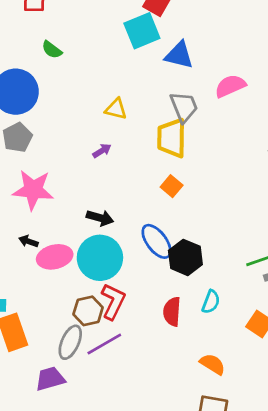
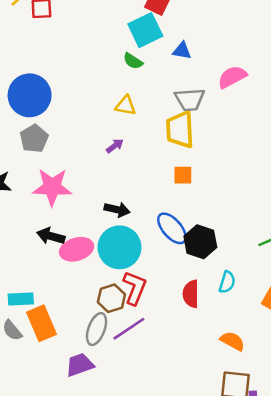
green semicircle: (52, 50) -> (133, 61), moved
blue triangle: (179, 55) -> (182, 51), size x0.7
gray trapezoid: (184, 107) -> (190, 100), turned 112
orange square: (172, 186) -> (183, 175), turned -36
black arrow: (28, 241) -> (51, 236), size x1.5

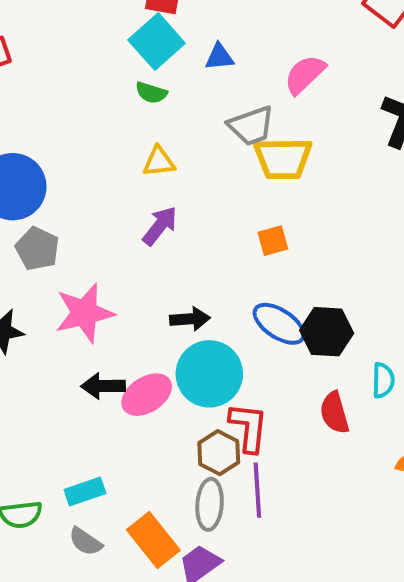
yellow trapezoid: (180, 130) -> (283, 159), moved, turned -72
purple arrow: (115, 146) -> (160, 226), size x1.5
orange rectangle: (41, 323) -> (153, 540), moved
purple line: (129, 329) -> (257, 490), turned -44

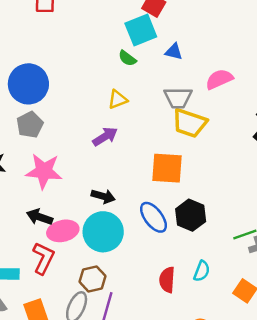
yellow triangle: (159, 162) -> (118, 99), turned -35
orange square: (273, 241) -> (167, 168), size x1.8
black hexagon: (327, 332) -> (191, 215), moved
red L-shape: (249, 427) -> (43, 258), moved

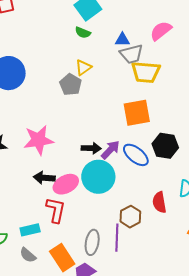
blue triangle: (174, 52) -> (122, 40), moved
gray pentagon: (30, 125) -> (71, 85), moved
purple arrow: (105, 137) -> (110, 150), moved
brown hexagon: (92, 279) -> (130, 217), moved

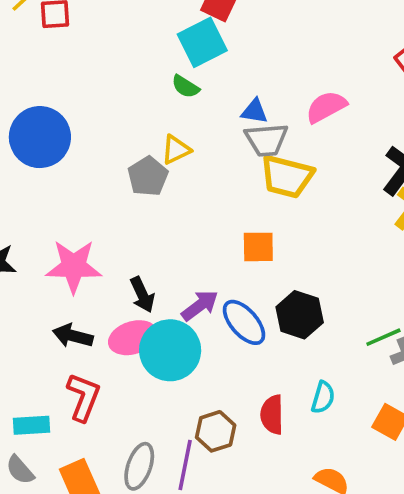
orange square: (137, 113) -> (258, 247), size x0.7
black arrow: (91, 148) -> (142, 295), moved, turned 54
pink ellipse: (66, 184) -> (133, 338), moved

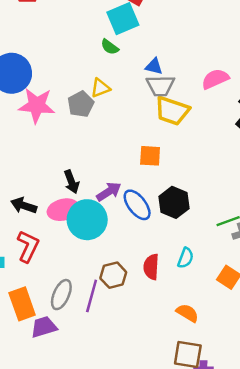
pink semicircle: (326, 107) -> (215, 79), moved
pink star: (74, 266) -> (37, 105), moved

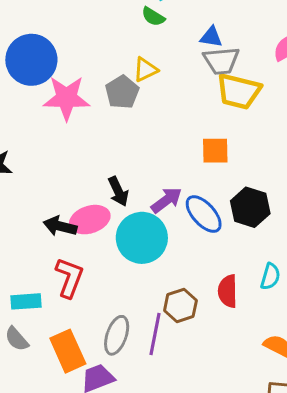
pink ellipse: (63, 210) -> (90, 220), moved

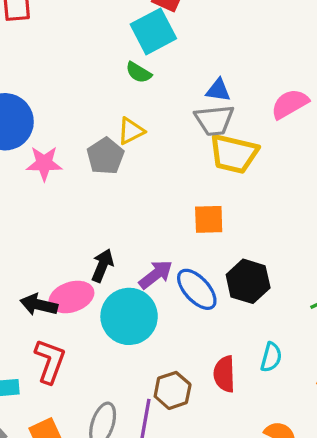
blue triangle: (211, 37) -> (218, 90), moved
pink star: (66, 98) -> (44, 163), size x0.7
black arrow: (118, 191) -> (102, 266), turned -132

